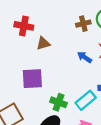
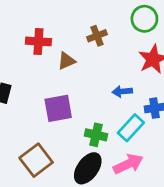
brown cross: (83, 24) -> (97, 36), moved
blue arrow: (85, 57) -> (122, 91), moved, turned -32

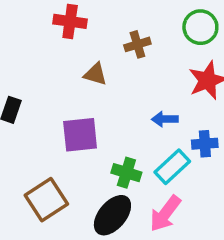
red cross: (38, 41) -> (70, 21), moved
brown triangle: (66, 61) -> (95, 74), turned 36
pink arrow: (128, 164) -> (165, 214), turned 148

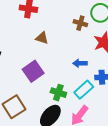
brown cross: (137, 44) -> (80, 23), moved, turned 32
purple square: (80, 135) -> (33, 71), turned -30

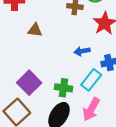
purple square: (33, 71) -> (29, 83), moved

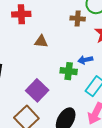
green cross: (64, 88) -> (69, 71), moved

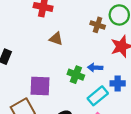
purple square: (37, 90) -> (40, 86), turned 35

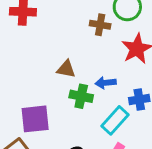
brown triangle: (56, 39) -> (66, 69), moved

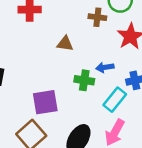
brown triangle: (66, 69) -> (65, 44), moved

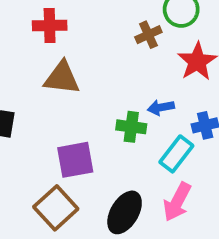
brown cross: (97, 17) -> (148, 35), turned -30
brown triangle: (65, 44) -> (62, 78), moved, size x1.5

